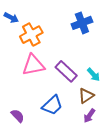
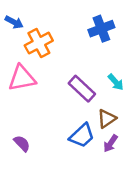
pink triangle: (33, 65) -> (22, 78), moved
cyan arrow: (94, 75) -> (116, 82), moved
blue trapezoid: (52, 105) -> (82, 136), moved

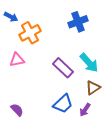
pink triangle: (22, 78) -> (17, 60), size x0.7
cyan arrow: (116, 82) -> (89, 63), size x1.5
brown triangle: (107, 119) -> (93, 88), moved

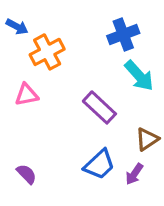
cyan arrow: (89, 63) -> (139, 76), moved

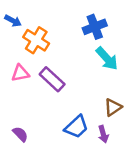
orange cross: (47, 52) -> (36, 40), turned -30
purple rectangle: (99, 107) -> (52, 79), moved
purple arrow: (134, 174) -> (103, 134), turned -49

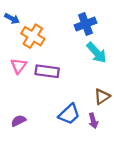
pink triangle: (20, 73) -> (19, 66), turned -42
purple rectangle: (52, 79) -> (47, 71), turned -35
purple semicircle: (20, 134) -> (19, 121), turned -72

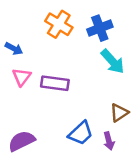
blue arrow: (12, 19) -> (14, 49), moved
orange cross: (33, 36) -> (59, 24), moved
purple semicircle: (19, 121) -> (22, 141), size x1.5

